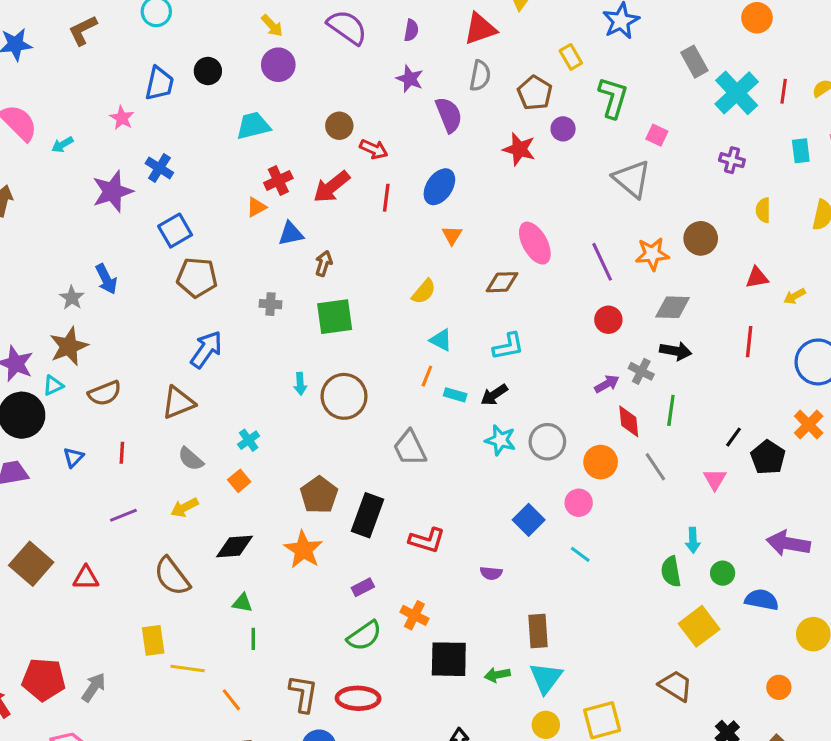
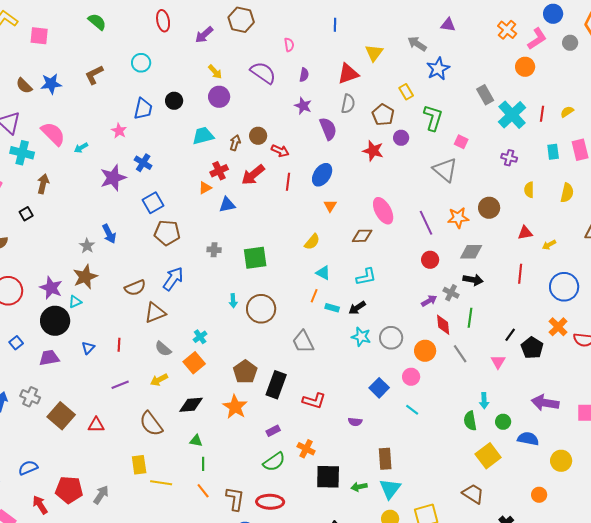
brown arrow: (324, 263) -> (235, 143), moved
brown semicircle: (105, 393) -> (135, 288), moved
orange square: (239, 481) -> (194, 363), size x1.5
orange line: (231, 700) -> (203, 491), moved

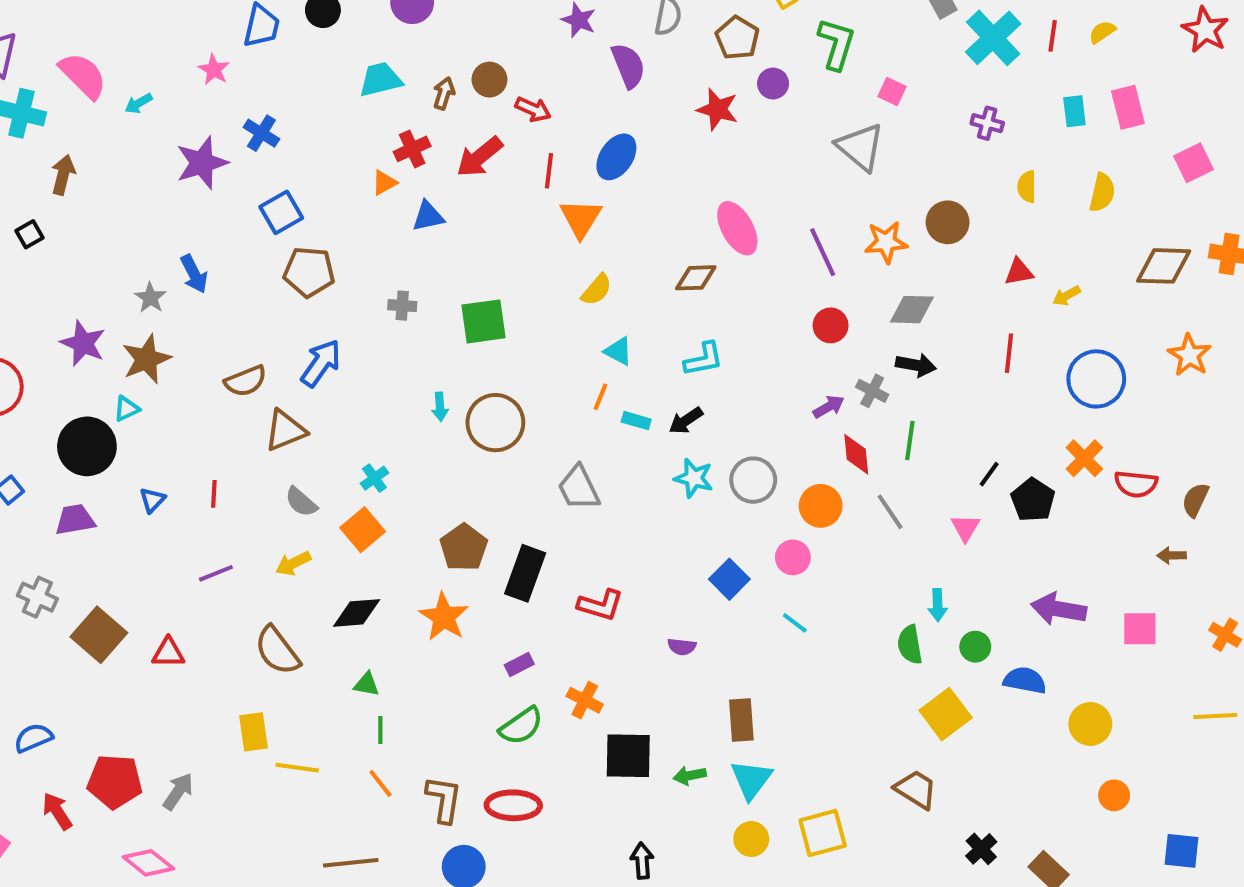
orange triangle: (330, 206) -> (581, 218), moved, size x1.6
purple star: (51, 288) -> (83, 343), moved
orange circle: (539, 495) -> (1114, 795), moved

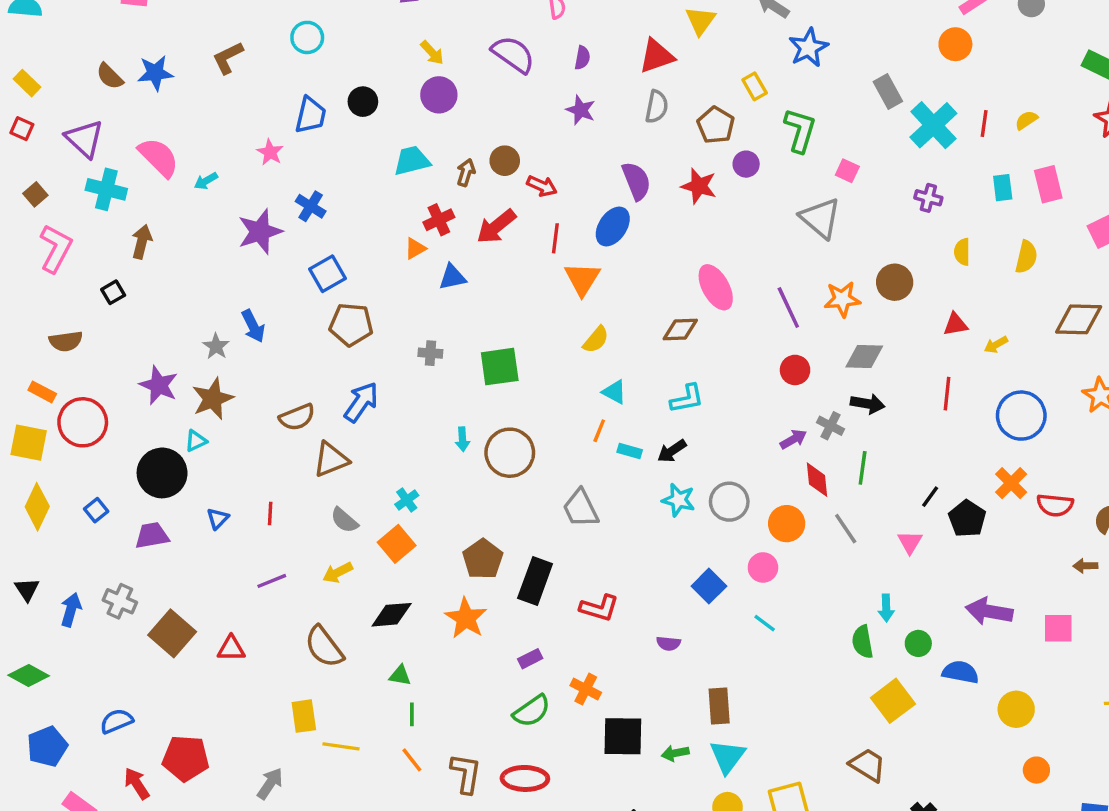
purple semicircle: (628, 66) -> (636, 181), moved
gray arrow: (178, 791) -> (270, 784), moved

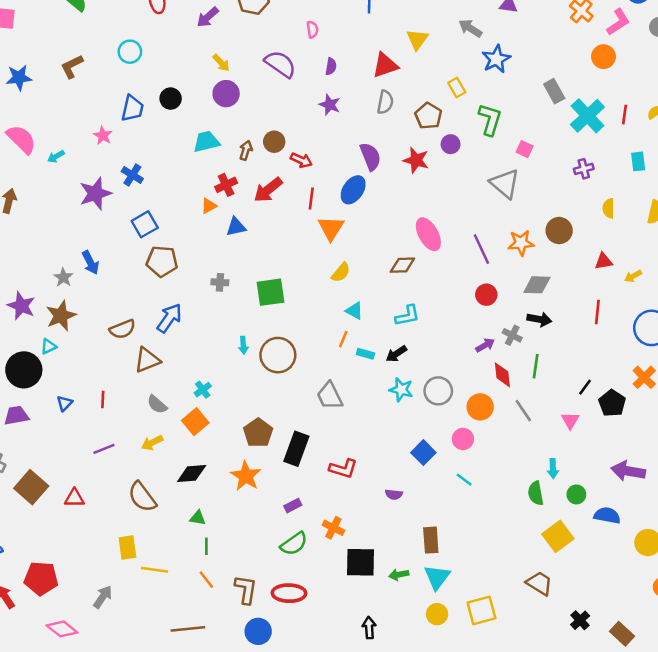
purple cross: (928, 198) -> (584, 169), turned -30

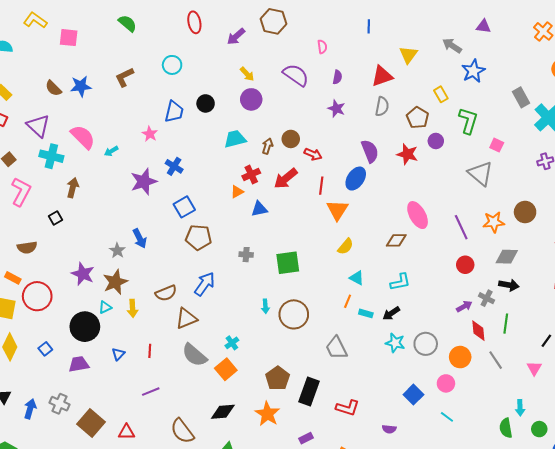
gray semicircle: (157, 404) -> (194, 355), size x1.5
yellow arrow: (152, 443) -> (133, 308), moved, turned -66

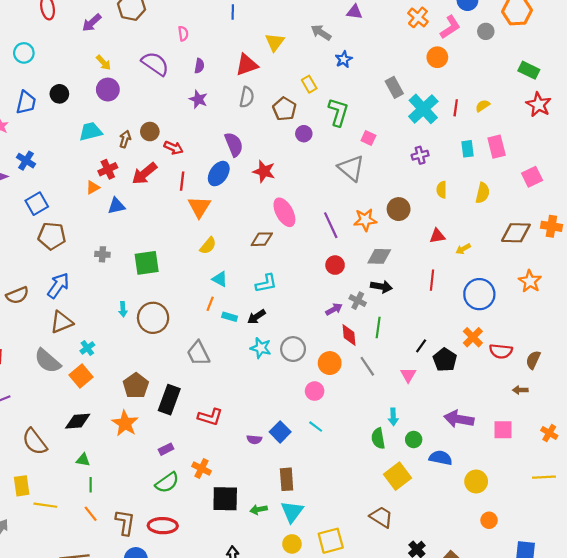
blue star: (473, 71) -> (344, 59), size x0.7
red star: (407, 154) -> (264, 171), moved
brown triangle: (186, 318) -> (62, 322), moved
blue square: (413, 395) -> (280, 432), moved

